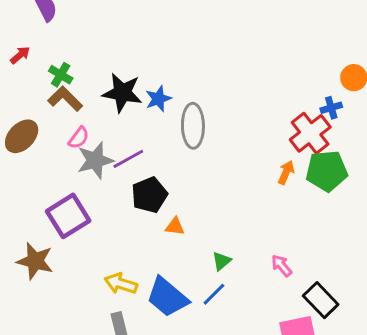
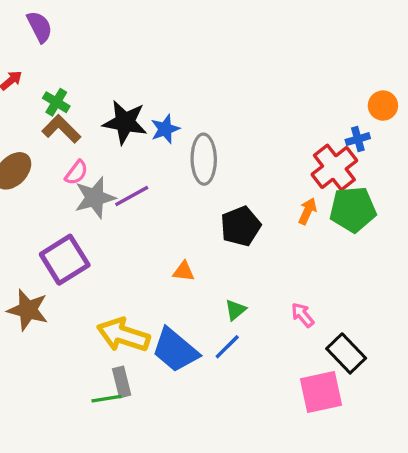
black pentagon: (149, 195) -> (241, 226), moved
yellow arrow: (121, 284) -> (123, 335), size x1.4

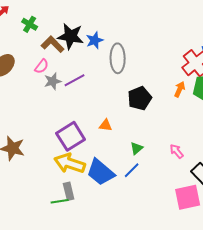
brown L-shape: (61, 129) -> (53, 44), moved
gray star: (95, 198) -> (53, 81), size x0.7
purple square: (65, 260) -> (71, 136), moved

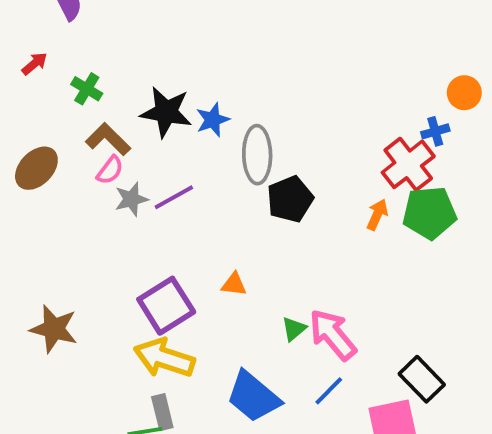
brown L-shape: (53, 44) -> (108, 139), moved
black pentagon: (140, 98) -> (290, 199), moved
pink arrow: (177, 151) -> (333, 335), moved, size x1.8
blue line: (132, 170) -> (329, 391), moved
blue trapezoid: (101, 172) -> (253, 397), moved

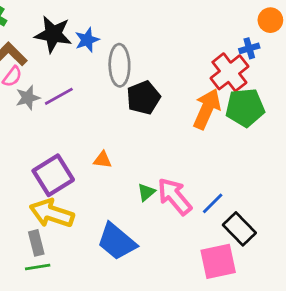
orange arrow: (377, 215) -> (207, 109), size x1.8
blue line: (329, 391) -> (213, 203), moved
gray rectangle: (162, 412) -> (36, 243), moved

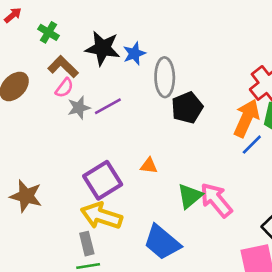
green triangle: (146, 192) -> (190, 196), size x1.5
blue line: (213, 203) -> (252, 145), moved

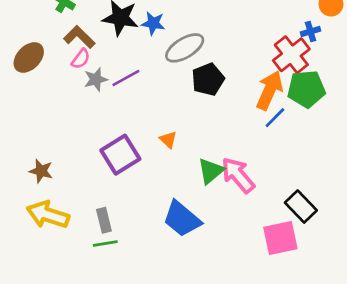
blue star: (134, 53) -> (153, 23), turned 30
gray ellipse: (165, 77) -> (185, 48), turned 60
orange triangle: (149, 166) -> (168, 140), turned 36
brown star: (26, 196) -> (41, 171), size x0.7
yellow arrow: (101, 216) -> (48, 215), moved

